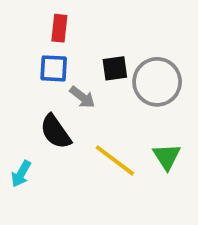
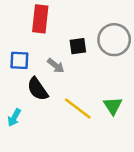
red rectangle: (59, 28) -> (40, 19), size x1.5
blue square: (54, 68) -> (19, 60), moved
gray circle: (157, 82) -> (114, 40), moved

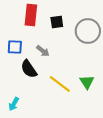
black square: (78, 46) -> (57, 22), moved
cyan arrow: (14, 118) -> (14, 104), moved

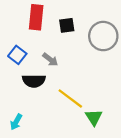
blue square: (15, 47) -> (17, 55), turned 35
black semicircle: (29, 69) -> (34, 81), turned -54
green triangle: (87, 82) -> (94, 117), moved

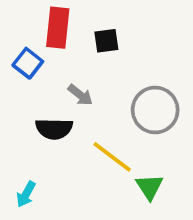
gray circle: (103, 36) -> (155, 110), moved
blue square: (17, 55) -> (28, 63), moved

